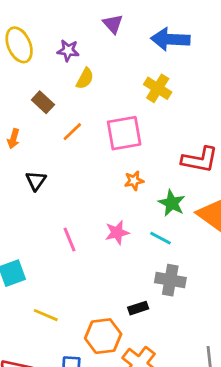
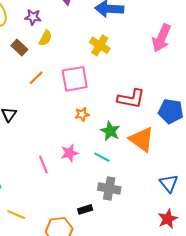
brown rectangle: (43, 102) -> (19, 47), moved
pink line: (70, 239) -> (43, 164), moved

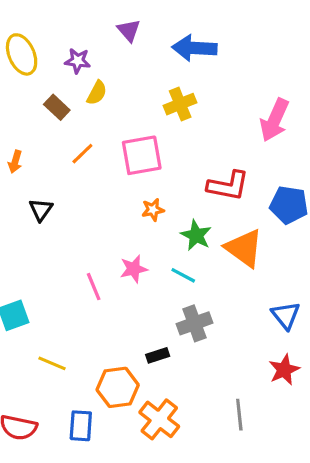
pink arrow: (161, 38) -> (275, 120), moved
yellow cross: (100, 45) -> (180, 104), turned 36
gray cross: (109, 189) -> (194, 323), turned -30

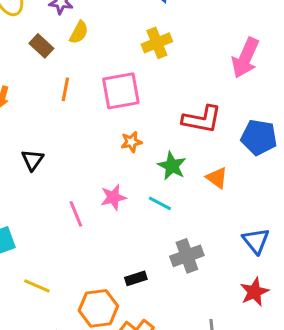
orange line: (82, 154) -> (65, 89), turned -35
black triangle: (41, 210) -> (32, 160), moved
orange triangle: (244, 248) -> (217, 178), size x0.6
gray cross: (194, 323) -> (187, 256), moved

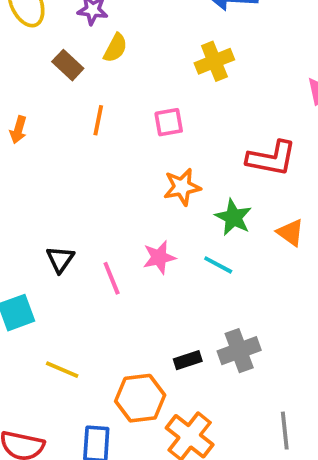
pink square: (121, 91) -> (169, 122), size x0.6
orange star: (131, 142) -> (182, 187), size x1.4
black triangle: (32, 160) -> (60, 259), moved
gray cross: (187, 256) -> (239, 351), moved

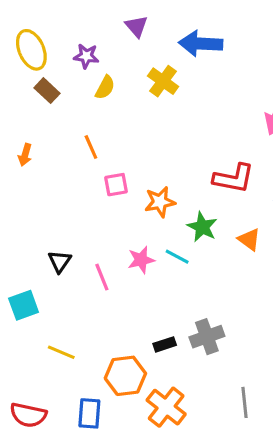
yellow cross: (214, 61) -> (163, 81), moved, turned -32
brown rectangle: (68, 65) -> (47, 91), moved
orange line: (98, 120) -> (91, 147), turned -35
pink square: (169, 122) -> (116, 185), moved
cyan line: (218, 265) -> (177, 257), moved

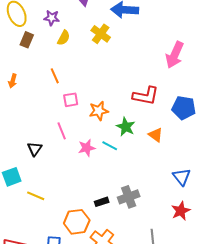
brown rectangle: (47, 91) -> (27, 40), turned 70
pink line: (102, 277) -> (62, 131), moved
yellow line: (61, 352) -> (36, 196), moved

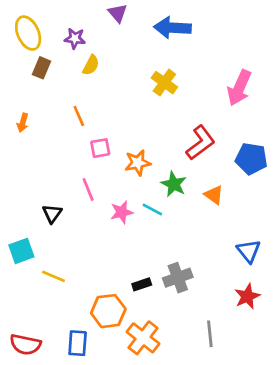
yellow cross: (101, 34) -> (164, 83), moved
red L-shape: (146, 96) -> (201, 143), turned -48

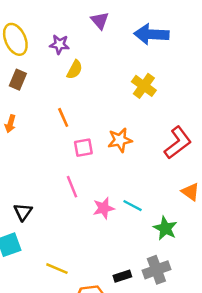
brown rectangle: (41, 68) -> (18, 80), moved
orange star: (138, 163) -> (120, 140), moved
green star: (174, 184) -> (165, 228), moved
black triangle: (52, 214) -> (23, 212), moved
yellow line: (53, 276) -> (57, 269), moved

